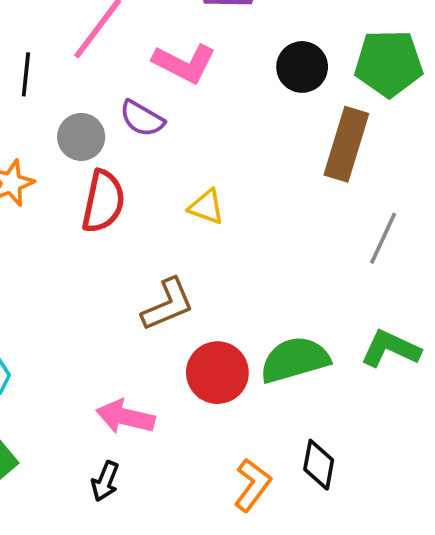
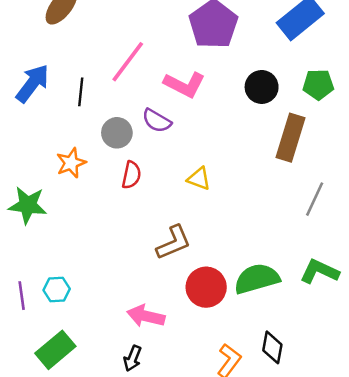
green pentagon: (389, 63) -> (318, 85), size x0.7
red semicircle: (103, 201) -> (131, 175), size x0.7

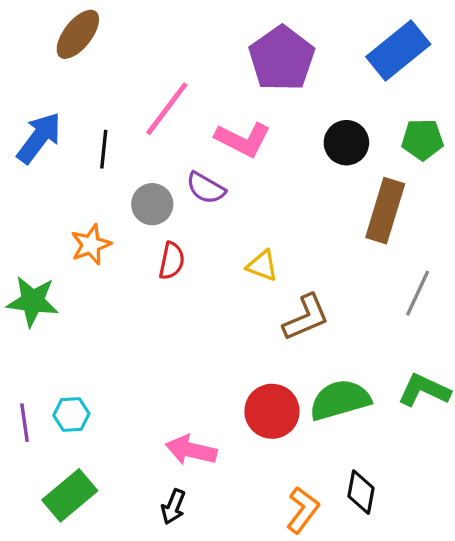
brown L-shape: (174, 243) -> (306, 317), moved

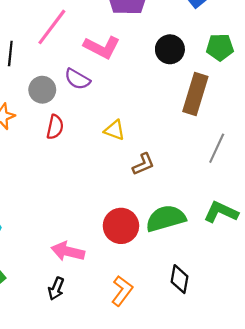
brown L-shape: (306, 317) -> (143, 164), size x0.7
orange L-shape: (303, 510) -> (122, 291), moved

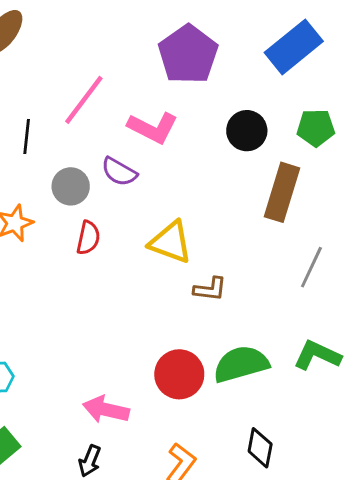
yellow triangle: (115, 130) -> (170, 242), size x1.5
brown L-shape: (143, 164) -> (210, 289), turned 30

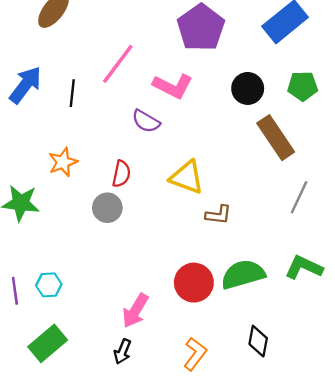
gray circle: (71, 186) -> (107, 208), moved
brown rectangle: (282, 192) -> (276, 138), turned -51
pink arrow: (106, 410) -> (135, 311), turned -72

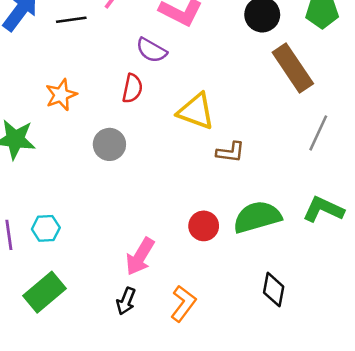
black line: (72, 93) -> (71, 20), turned 76
red semicircle: (121, 174) -> (132, 88), moved
red circle: (194, 283) -> (204, 226), size x0.7
orange L-shape: (195, 354) -> (183, 304), moved

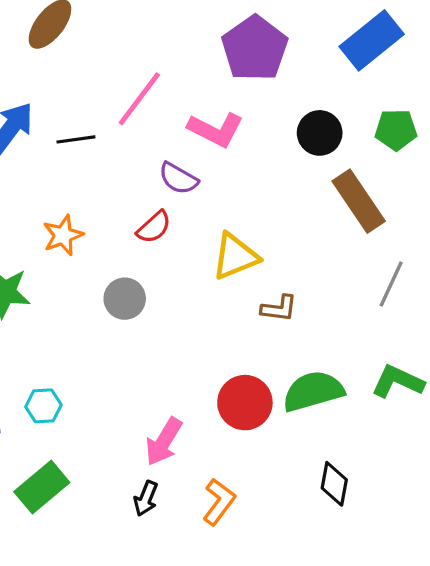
red semicircle: (132, 88) -> (154, 227), turned 36
yellow triangle: (196, 111) -> (235, 256), turned -42
red circle: (204, 226) -> (245, 403), size x1.4

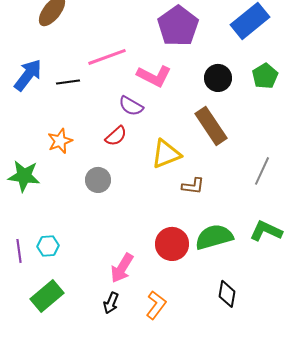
pink line: (139, 99) -> (107, 57), turned 33
green pentagon: (396, 130) -> (265, 76), turned -30
brown rectangle: (359, 201) -> (211, 126), moved

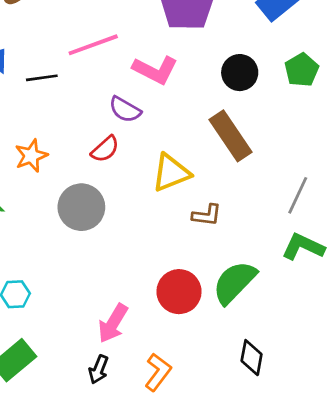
gray circle: (98, 180) -> (81, 207), size x1.4
green L-shape: (266, 231) -> (303, 247), moved
green semicircle: (214, 237) -> (234, 282), turned -30

